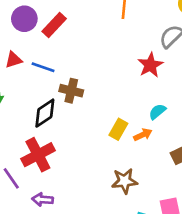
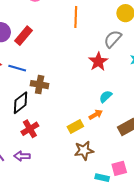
yellow rectangle: (118, 129) -> (75, 127), moved, turned 35
red cross: (38, 155) -> (30, 129), moved, size x0.7
purple arrow: (43, 200) -> (22, 156), moved

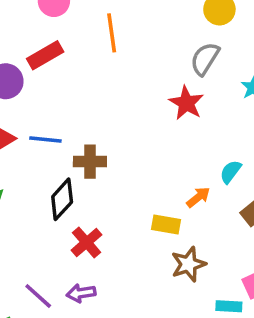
orange line: (76, 17) -> (112, 33), moved
red rectangle: (24, 36) -> (45, 55), moved, turned 30
cyan semicircle: (106, 97) -> (231, 172), moved
yellow rectangle: (75, 127) -> (166, 225), turned 49

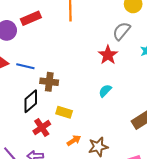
cyan semicircle: (231, 172) -> (105, 91), moved
orange arrow: (198, 197) -> (74, 140), moved
yellow rectangle: (166, 225) -> (64, 112), moved

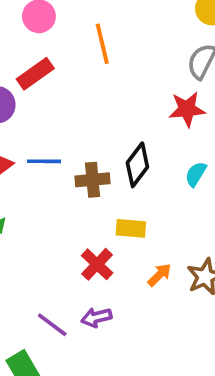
red star: (108, 55) -> (187, 109), turned -30
black diamond: (31, 101) -> (137, 165), moved

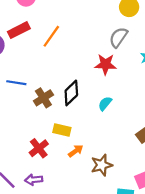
orange line: (102, 44) -> (51, 36), moved, turned 40
brown cross: (93, 180) -> (43, 98), turned -36
orange arrow: (159, 275) -> (76, 151), moved

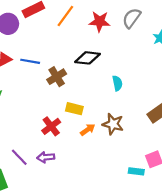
red star: (105, 64) -> (100, 21), moved
black diamond: (71, 93) -> (87, 58), moved, turned 50
cyan semicircle: (105, 104) -> (117, 83), turned 128
brown star: (102, 165) -> (113, 124), moved, turned 30

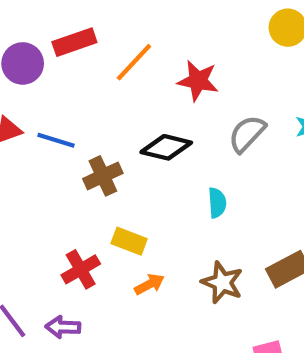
gray semicircle: (132, 18) -> (247, 134), moved
brown star: (113, 124) -> (222, 282), moved

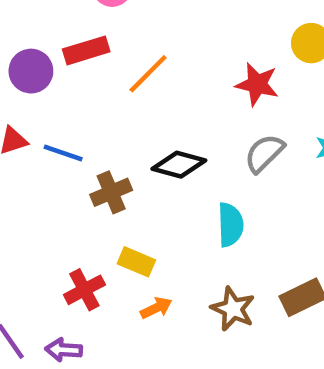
red star: (198, 81) -> (257, 84), moved
cyan semicircle: (217, 203) -> (230, 225), size x1.4

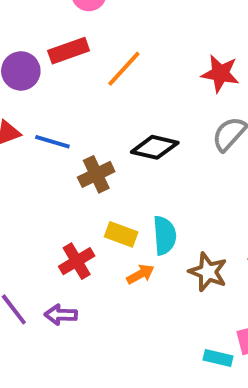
cyan semicircle: (230, 225) -> (165, 235), moved

